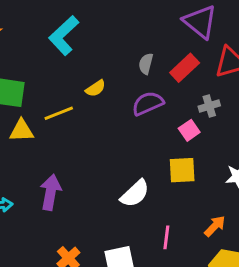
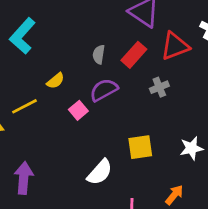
pink square: (189, 130) -> (78, 110), moved

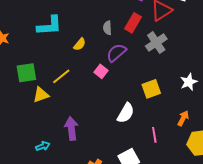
cyan L-shape: (23, 36) -> (49, 26), turned -124
yellow semicircle: (55, 81) -> (80, 44), moved
gray cross: (159, 87) -> (156, 43), size x1.5

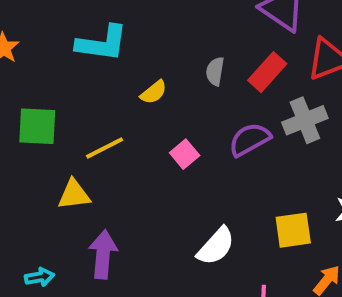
purple semicircle: (116, 53) -> (250, 139), moved
yellow square: (151, 89) -> (293, 230), moved
yellow triangle: (41, 95) -> (74, 195), moved

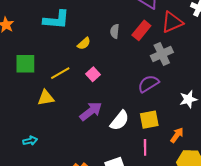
purple semicircle: (250, 139) -> (148, 84), moved
pink square: (185, 154) -> (93, 74), moved
yellow square: (293, 230) -> (149, 120), moved
purple arrow: (103, 254) -> (91, 111), moved, turned 50

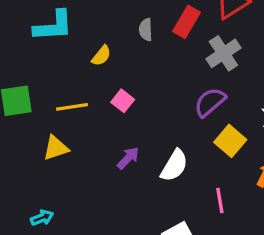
yellow line: (60, 73) -> (72, 107), turned 30
purple arrow: (91, 111) -> (128, 158), size x0.7
yellow square: (149, 120) -> (230, 141), moved, turned -30

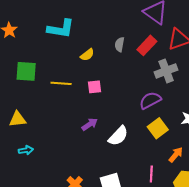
pink square: (123, 101) -> (94, 87), turned 32
yellow triangle: (56, 148) -> (17, 119), moved
pink line: (220, 201) -> (151, 174), moved

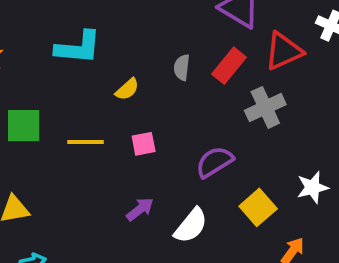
purple semicircle: (150, 100) -> (214, 162), moved

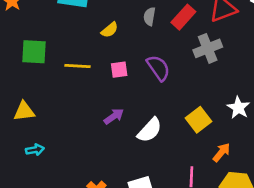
purple semicircle: (214, 162) -> (158, 68), moved, turned 84
white star: (313, 187) -> (238, 108), turned -30

